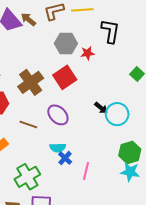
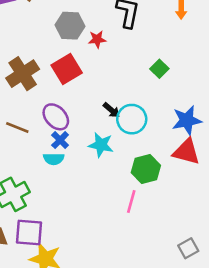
blue cross: (65, 158) -> (60, 140), moved
pink line: (86, 171) -> (131, 201), moved
cyan star: (130, 172) -> (101, 145), moved

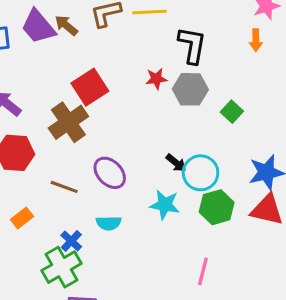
gray hexagon: (70, 26) -> (190, 89), moved
red square: (67, 69) -> (90, 87), moved
blue cross: (60, 140) -> (71, 241), moved
green hexagon: (146, 169) -> (217, 207), moved

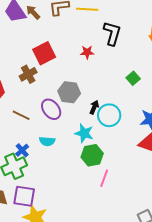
gray hexagon: (190, 89) -> (69, 92), moved
brown cross: (68, 122) -> (28, 74), size x0.7
black arrow: (176, 163) -> (94, 107), turned -112
green hexagon: (217, 207) -> (92, 155), moved

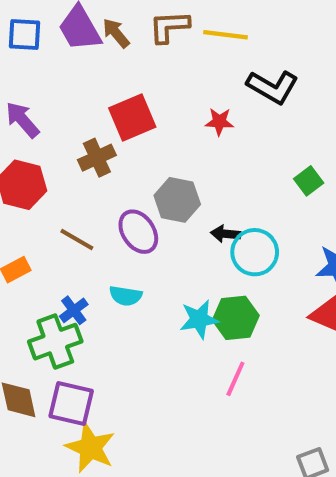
black L-shape: (112, 33) -> (273, 87), turned 100
black arrow: (94, 107) -> (226, 234), turned -112
cyan star: (84, 133) -> (199, 319), moved, turned -30
green hexagon: (92, 155) -> (236, 318), moved

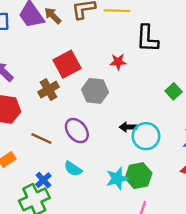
black L-shape: (273, 87) -> (147, 38), turned 68
gray hexagon: (177, 200) -> (95, 91), moved
cyan semicircle: (126, 296) -> (73, 169), turned 30

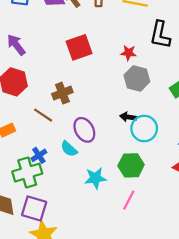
brown cross: (49, 90) -> (62, 93), moved
gray hexagon: (95, 91) -> (137, 78), moved
purple ellipse: (77, 131) -> (84, 130), moved
cyan star: (117, 178) -> (95, 178), moved

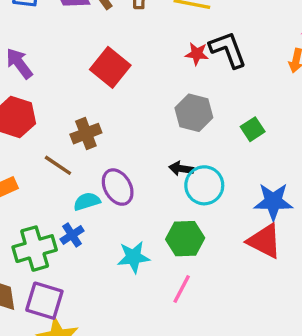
black L-shape: (160, 35) -> (228, 50), turned 148
red square: (79, 47) -> (110, 67), turned -32
red star: (129, 53) -> (197, 54), moved
cyan semicircle: (69, 149) -> (87, 201), moved, turned 120
blue cross: (39, 155) -> (72, 235), moved

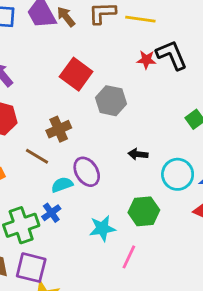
gray hexagon: (194, 113) -> (111, 101), moved
cyan circle: (204, 185) -> (178, 174), moved
pink line: (182, 289) -> (129, 257), moved

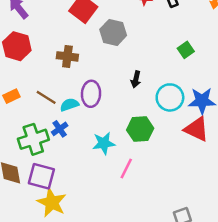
brown cross: (59, 129) -> (67, 56), turned 30
black arrow: (138, 154) -> (136, 79), turned -84
brown line: (37, 156) -> (46, 97), moved
purple ellipse: (87, 172) -> (91, 94), turned 35

